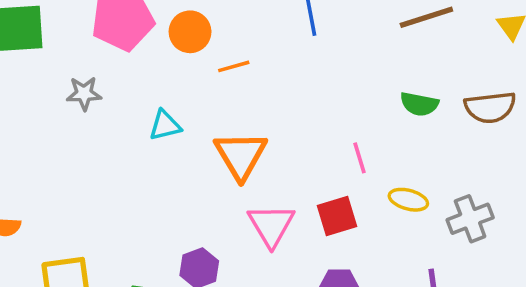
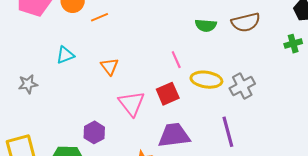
gray star: (84, 93) -> (28, 84), moved
orange triangle: (241, 155) -> (110, 67), size x0.6
yellow ellipse: (408, 200) -> (206, 80), size x1.4

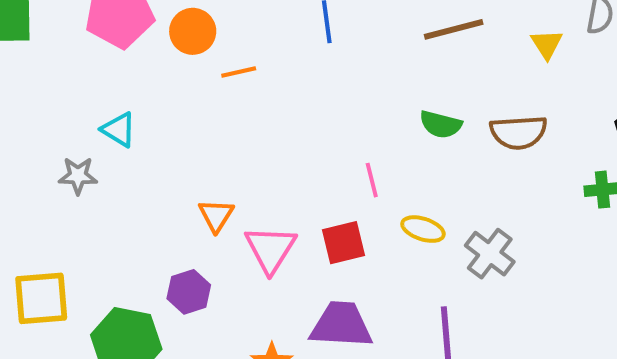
cyan triangle: (65, 55) -> (119, 130), moved, turned 42
orange triangle: (110, 67) -> (216, 215), moved
yellow ellipse: (206, 80) -> (423, 229), size x0.7
gray cross: (242, 86) -> (490, 254), turned -35

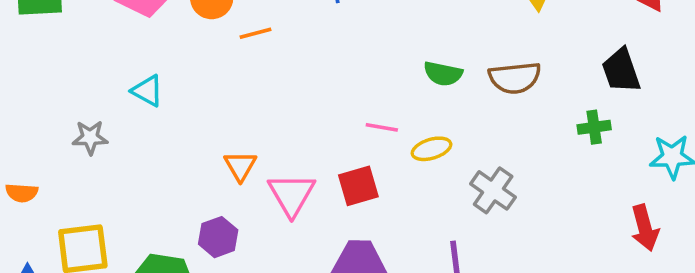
gray star: (78, 176) -> (90, 137), moved
pink line: (372, 180) -> (382, 127), turned -64
yellow ellipse: (423, 229) -> (431, 149), moved, turned -33

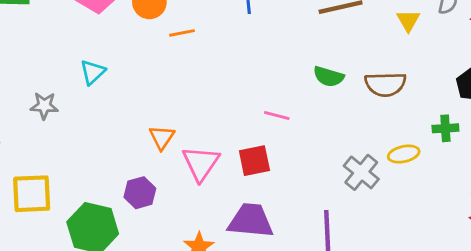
cyan triangle: (147, 91) -> (93, 72), turned 44
yellow ellipse: (431, 149) -> (404, 154), moved

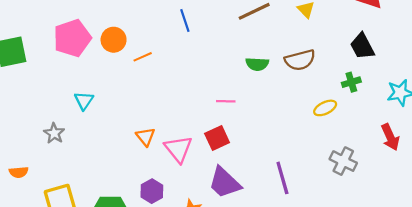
gray star: (44, 106) -> (54, 133), turned -30
gray cross: (361, 172) -> (343, 161), moved
purple hexagon: (140, 193) -> (152, 191), moved
purple trapezoid: (251, 221) -> (225, 183), turned -129

